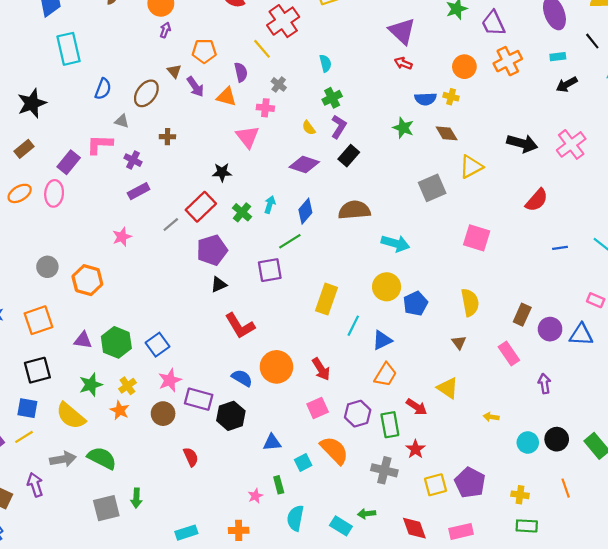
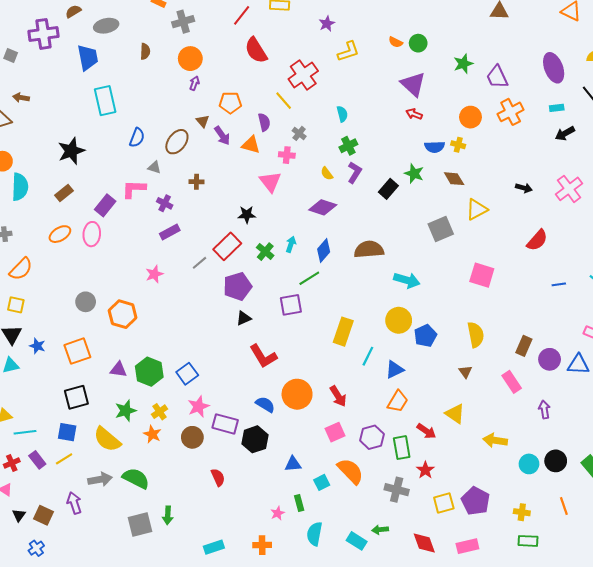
black arrow: (522, 143) -> (524, 188), size x0.6
black rectangle: (349, 156) -> (388, 189), moved
yellow arrow: (491, 417) -> (495, 440), size x1.6

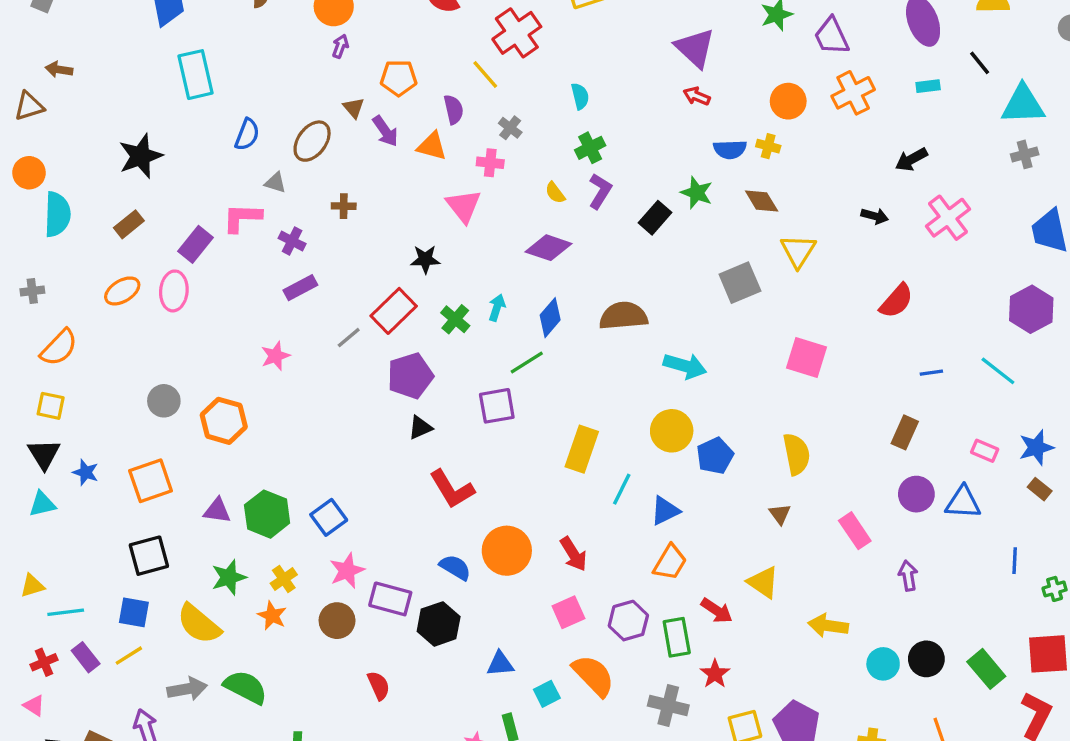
black arrow: (565, 133) -> (911, 159), moved
yellow triangle: (477, 209) -> (798, 251), turned -30
brown rectangle: (524, 346) -> (905, 432), moved

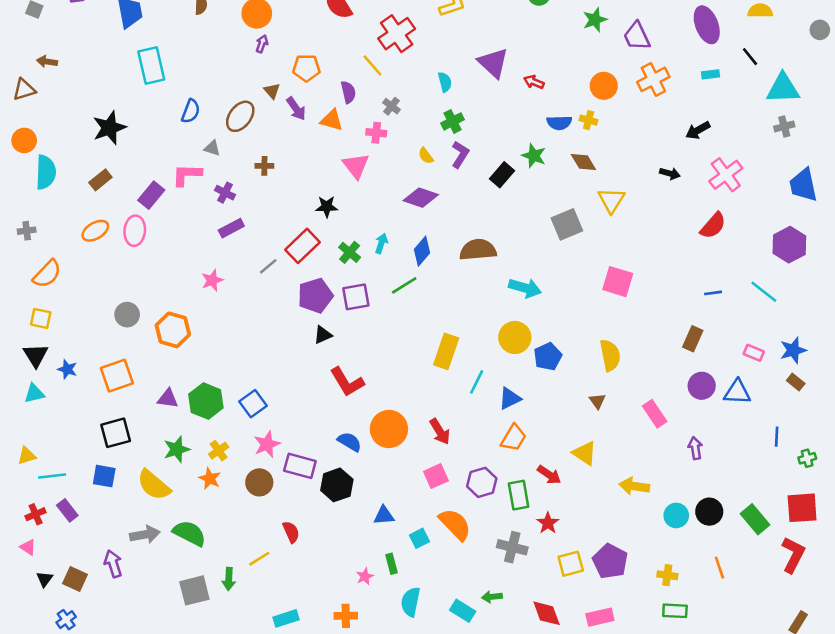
purple triangle: (695, 48) -> (493, 63), moved
red semicircle: (896, 301) -> (713, 226), moved
purple square: (497, 406) -> (356, 297), moved
yellow line: (129, 656) -> (259, 559), moved

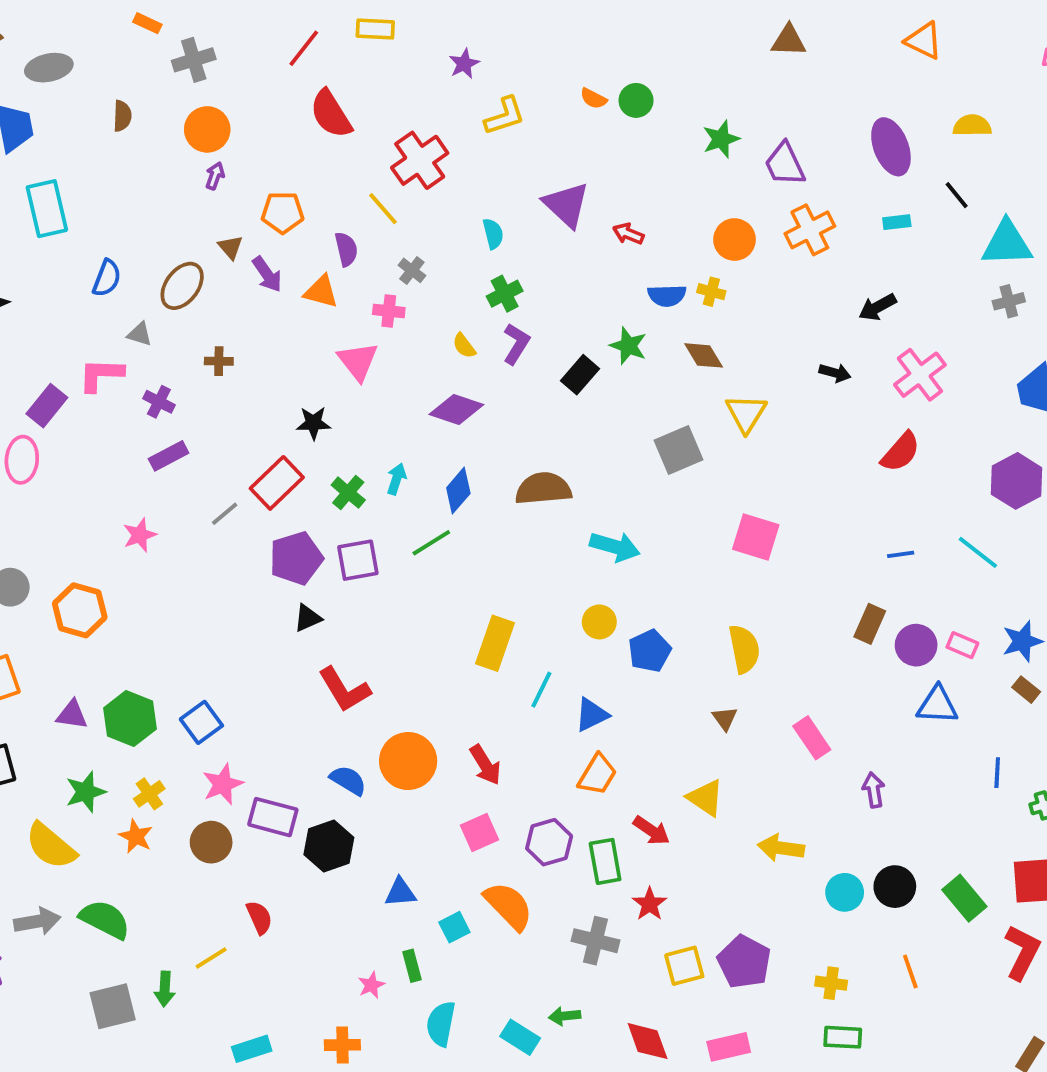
yellow circle: (515, 337) -> (599, 622), size x0.7
purple circle: (702, 386) -> (916, 645), moved

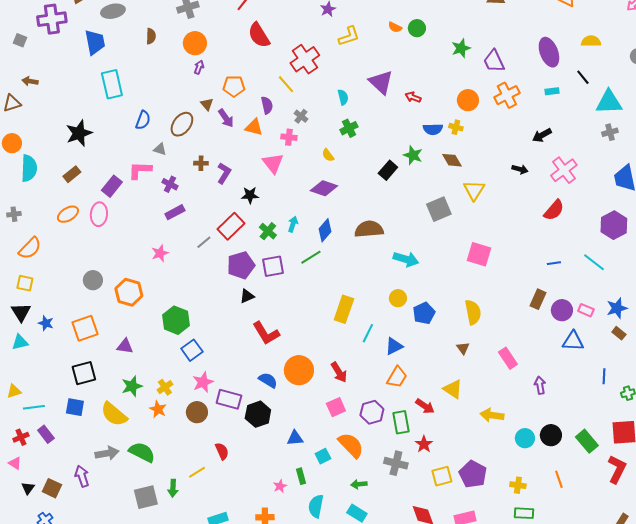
purple L-shape: (516, 344) -> (224, 173), moved
green hexagon: (130, 719) -> (176, 320), moved
green arrow: (565, 1016) -> (359, 484), moved

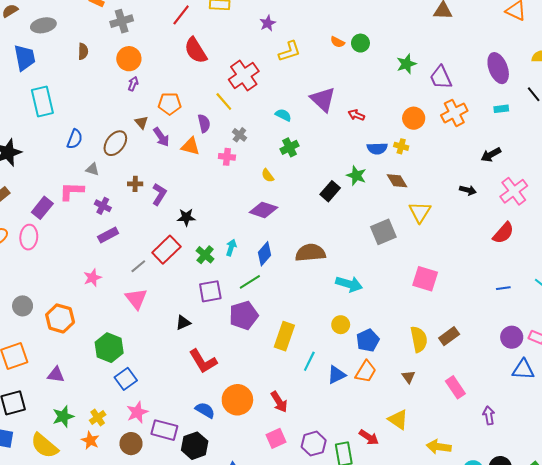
cyan semicircle: (343, 97) -> (283, 115), turned -49
pink triangle: (273, 163) -> (136, 299), moved
purple pentagon: (241, 265) -> (244, 315), moved
brown rectangle: (538, 299) -> (449, 336), moved, turned 30
orange trapezoid: (397, 377) -> (366, 372), moved

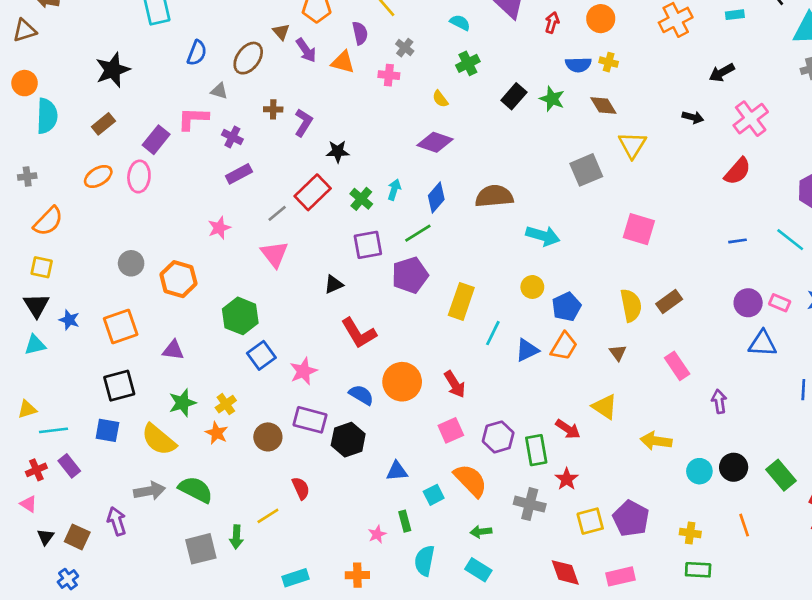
red arrow: (356, 115) -> (552, 23), turned 84
orange circle: (414, 118) -> (601, 19), moved
black rectangle: (330, 191) -> (514, 96), moved
pink star: (137, 412) -> (303, 371), moved

